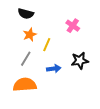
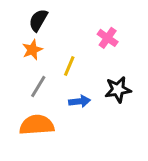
black semicircle: (26, 14) -> (38, 20), turned 105
orange star: (30, 35) -> (32, 50), moved

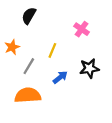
orange star: (32, 50) -> (12, 47), moved
blue arrow: (80, 101) -> (60, 77), turned -32

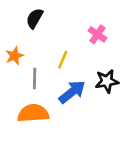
gray line: (29, 66) -> (35, 79), turned -30
blue arrow: (60, 77) -> (72, 92), size x1.5

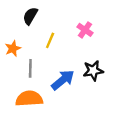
yellow line: (63, 60) -> (50, 40), moved

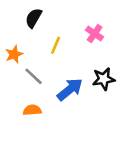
gray line: (30, 68) -> (34, 76), turned -48
orange semicircle: (29, 99) -> (32, 110), size x0.6

